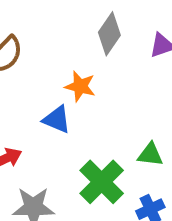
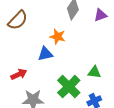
blue triangle: (57, 119) -> (45, 54), turned -35

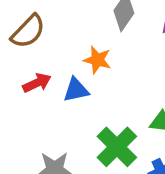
red arrow: (19, 74) -> (37, 83), moved

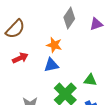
blue triangle: (76, 90) -> (51, 65), moved

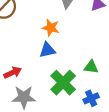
red arrow: (20, 58) -> (13, 73), moved

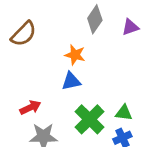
green triangle: (91, 67) -> (124, 113), moved

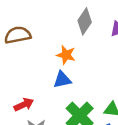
brown semicircle: (24, 34) -> (18, 35), turned -145

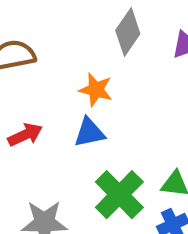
red arrow: (24, 104) -> (25, 135), moved

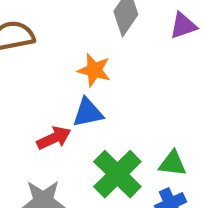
red arrow: (25, 135) -> (54, 138), moved

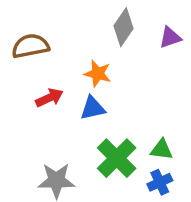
red arrow: (54, 138) -> (49, 98), moved

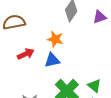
green triangle: (162, 150) -> (94, 86), turned 32

